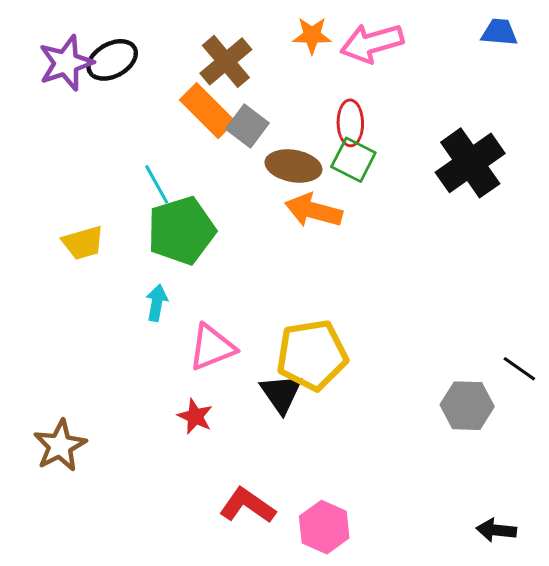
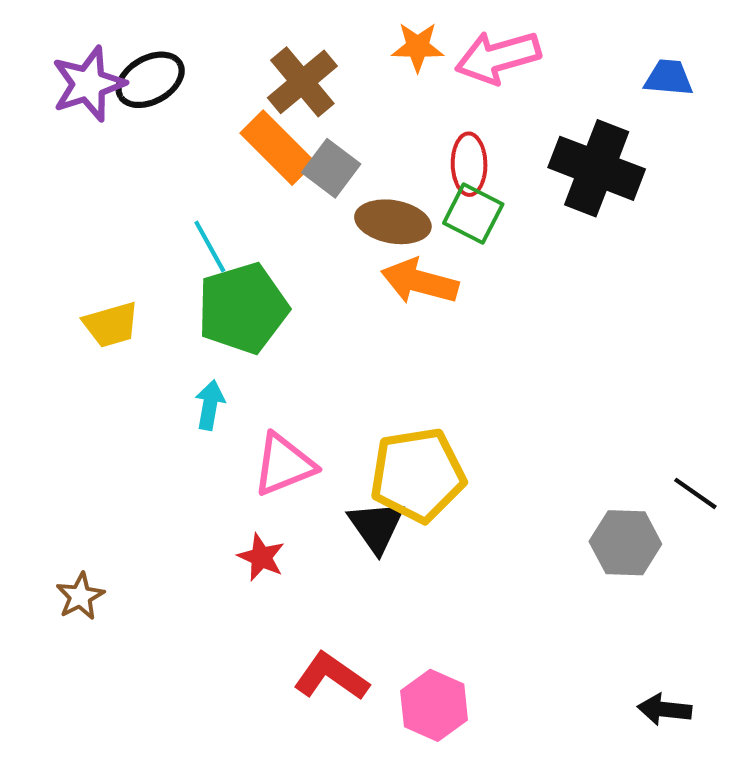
blue trapezoid: (499, 32) -> (669, 78), moved
black cross: (470, 163) -> (597, 168), moved, turned -34
brown star: (60, 446) -> (80, 596), size x0.7

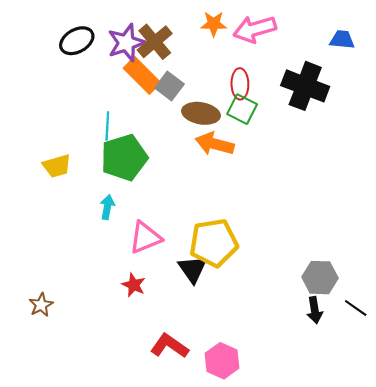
purple star: (88, 84) -> (126, 43), moved
cyan line: (210, 246) -> (107, 126), turned 32
black line: (695, 493) -> (356, 308), moved
black arrow: (665, 709) -> (315, 310), moved, turned -105

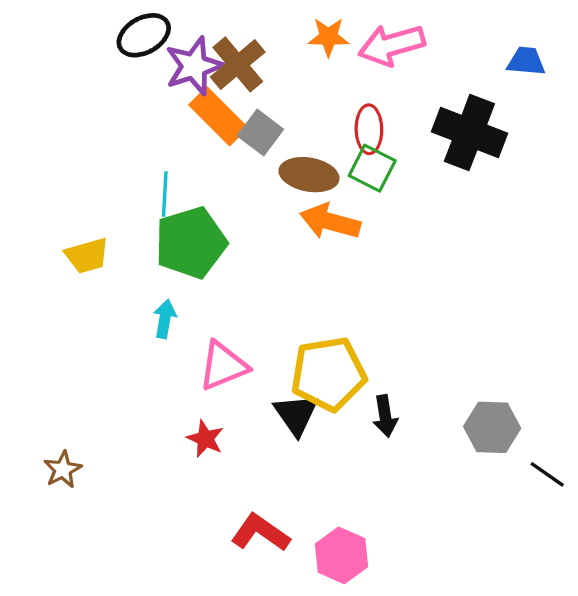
black ellipse: (77, 41) -> (144, 35), moved
black arrow: (315, 310) -> (385, 416), moved

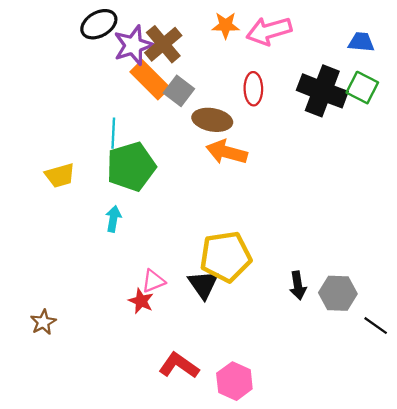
green square: (372, 168) -> (362, 88), moved
pink triangle: (223, 366) -> (153, 281), moved, size x0.7
black arrow: (385, 416) -> (298, 285), moved

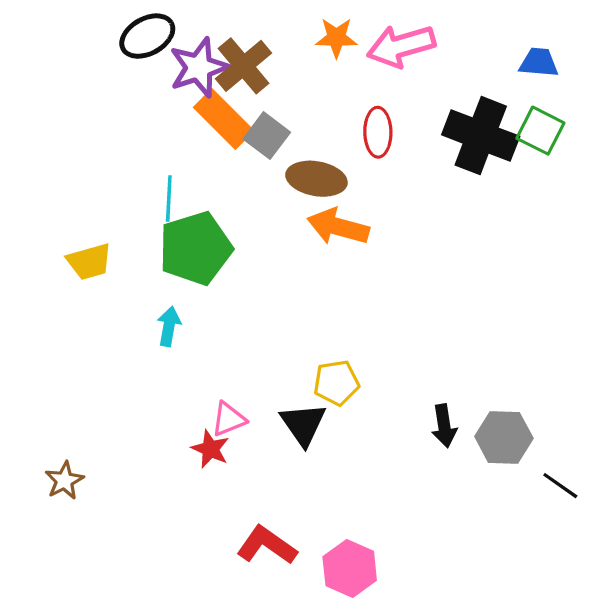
yellow pentagon: (226, 257) -> (336, 383), size x0.6

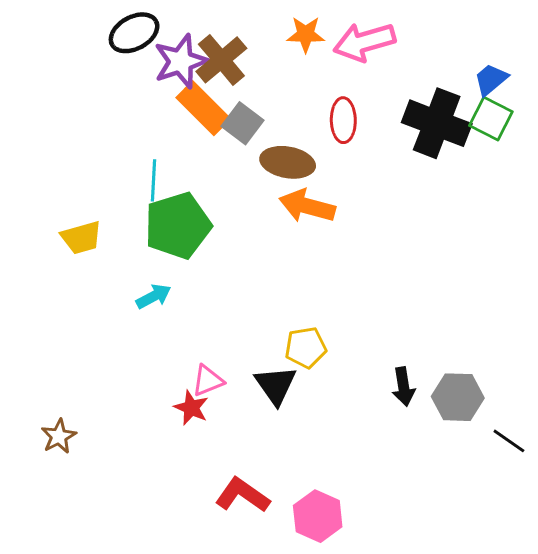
blue trapezoid: (539, 63) -> (491, 80), moved, turned -45
cyan arrow: (169, 326) -> (154, 296), turned 52

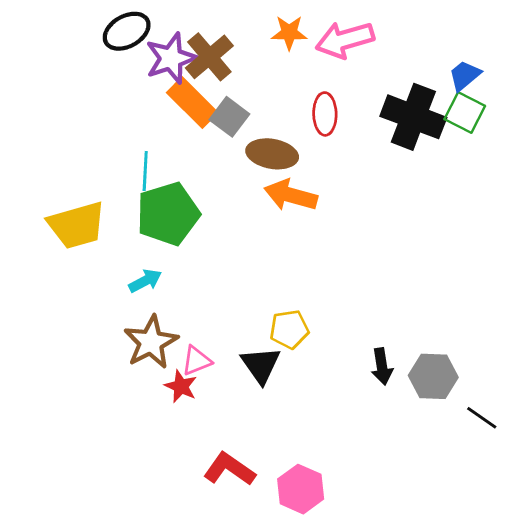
yellow trapezoid: (81, 238) -> (77, 225), size x1.5
brown star: (59, 436) -> (151, 342), moved, size x1.6

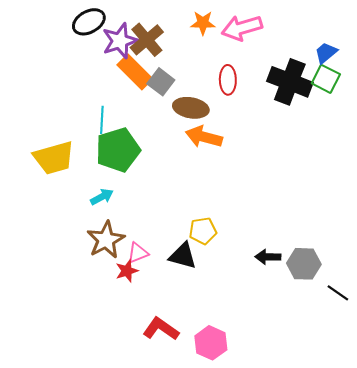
black triangle: (261, 365) -> (183, 256), turned -40
black arrow: (382, 366) -> (268, 257), turned 100
red star: (181, 386) -> (127, 271), turned 30

